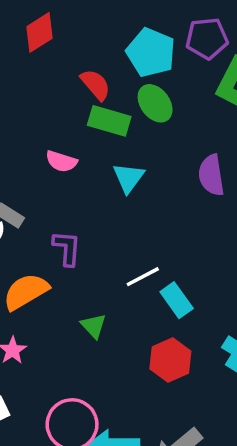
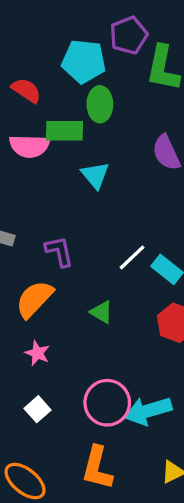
red semicircle: (95, 85) -> (26, 90), moved
green ellipse: (155, 103) -> (100, 104), turned 52
pink semicircle: (61, 161) -> (29, 146), moved, size x1.4

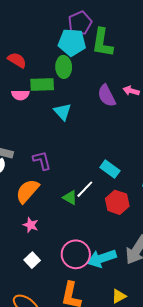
cyan pentagon: (84, 61) -> (72, 42), moved
pink semicircle: (29, 146) -> (20, 95), size x0.7
white line: (132, 257) -> (85, 189), moved

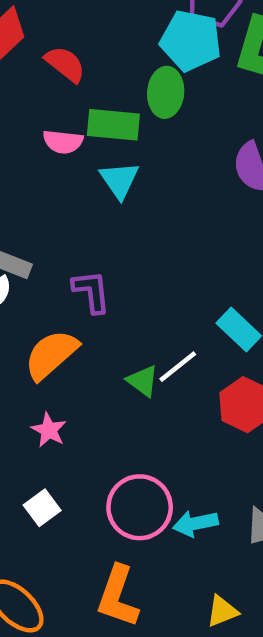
cyan triangle: (63, 112) -> (119, 180), moved
cyan arrow: (102, 258) -> (195, 523), size x0.7

